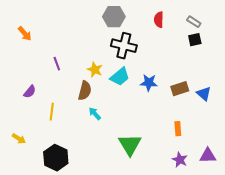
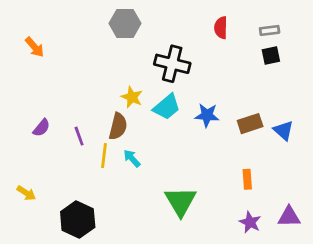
gray hexagon: (114, 17) -> (125, 23), moved
gray rectangle: (194, 22) -> (270, 30), turned -40
purple line: (57, 64) -> (79, 136), moved
yellow line: (52, 112) -> (104, 156), moved

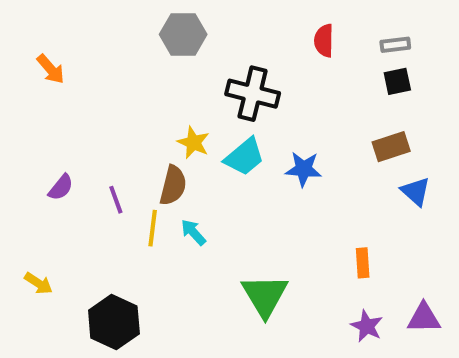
brown rectangle: (250, 124) -> (391, 147), moved

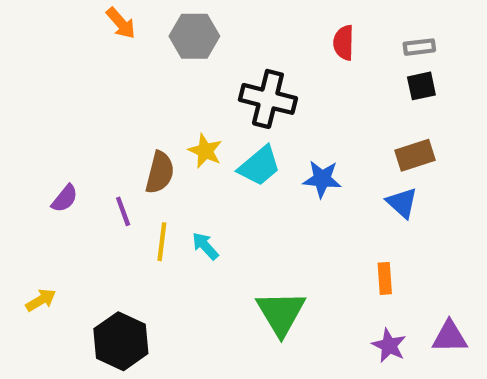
orange arrow: (51, 69) -> (121, 23), moved
brown semicircle: (173, 185) -> (160, 172), moved
blue triangle: (416, 192) -> (402, 203), moved
yellow arrow: (38, 283) -> (41, 300), turned -64

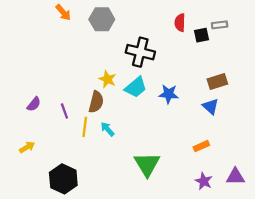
black square: (421, 86) -> (201, 35), moved
brown semicircle: (160, 172) -> (96, 102), moved
orange rectangle: (385, 278) -> (201, 146), turned 70
yellow arrow: (41, 300) -> (27, 147), moved

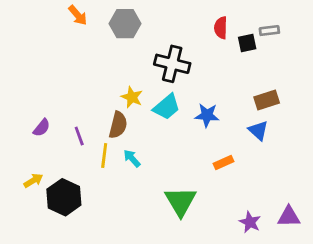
orange rectangle: (201, 146) -> (224, 162), moved
black hexagon: (63, 179) -> (64, 197), moved

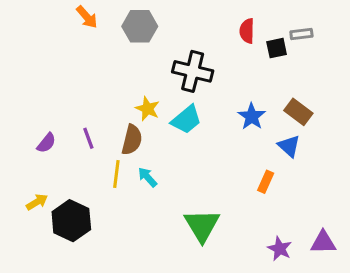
brown rectangle: (267, 100) -> (298, 112), turned 55
blue star: (207, 115) -> (252, 116), moved, turned 30
purple line: (79, 136) -> (88, 138), moved
orange rectangle: (224, 162) -> (266, 182), moved, turned -42

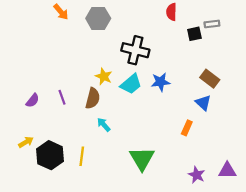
red semicircle: (247, 31) -> (171, 12), moved
blue star: (252, 116) -> (161, 82), moved, turned 30
yellow line: (116, 174) -> (82, 156), moved

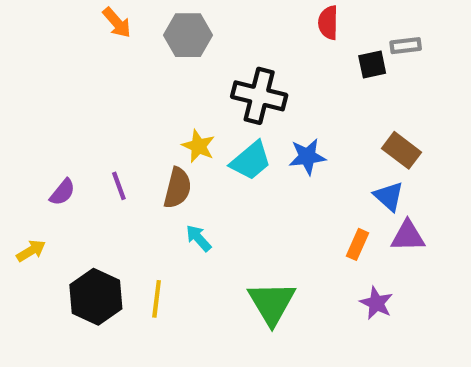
yellow arrow: (26, 142) -> (31, 251), moved
purple triangle: (227, 171) -> (408, 236), moved
purple star: (197, 175) -> (376, 303), moved

